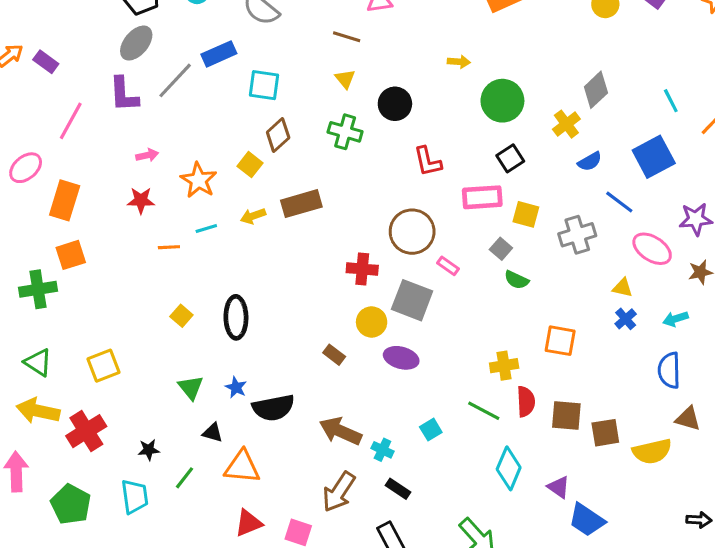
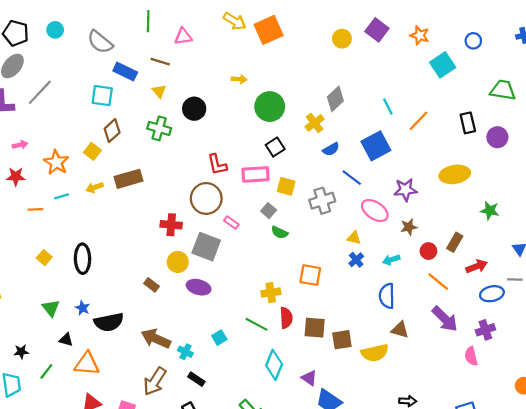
blue rectangle: (219, 54) -> (125, 71), moved, turned 50
red L-shape: (428, 161) -> (217, 165), moved

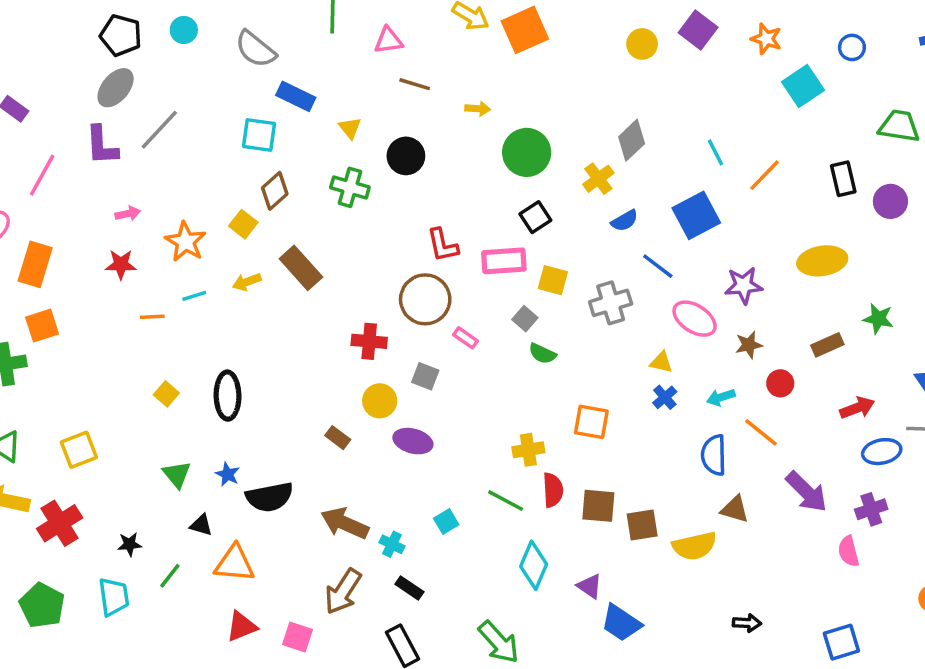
brown line: (160, 62) -> (415, 84), moved
brown rectangle: (128, 179) -> (301, 268), turned 64
brown rectangle: (455, 242) -> (827, 345), moved, turned 36
gray square: (206, 247) -> (425, 376), size x0.6
orange line: (438, 282) -> (761, 432), moved

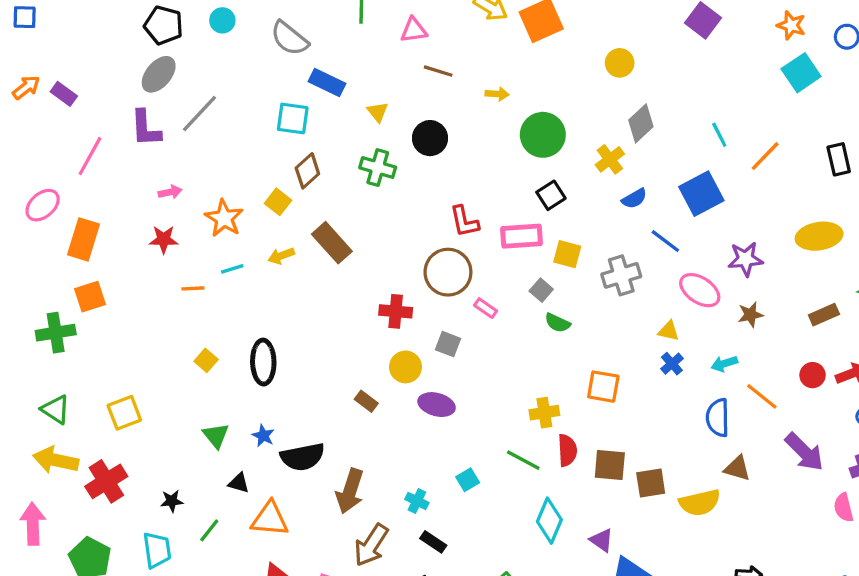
orange star: (766, 39) -> (791, 25), moved
yellow circle: (642, 44) -> (620, 63), moved
red circle: (780, 383) -> (813, 375), moved
brown arrow: (345, 523) -> (350, 491), moved, turned -96

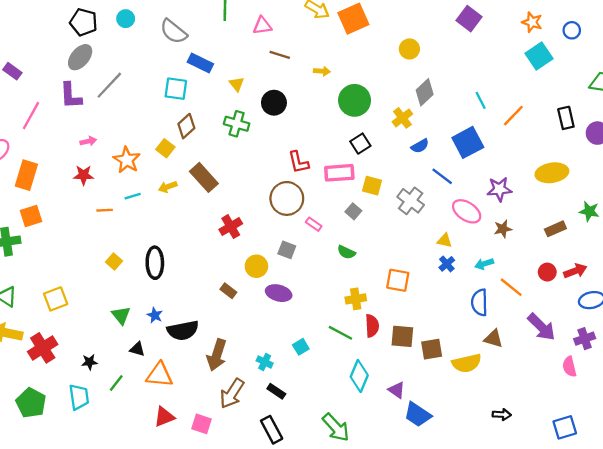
gray cross: (621, 275) -> (411, 201), turned -36
red cross: (396, 311) -> (231, 227), moved, turned -35
green semicircle: (558, 323) -> (346, 252), moved

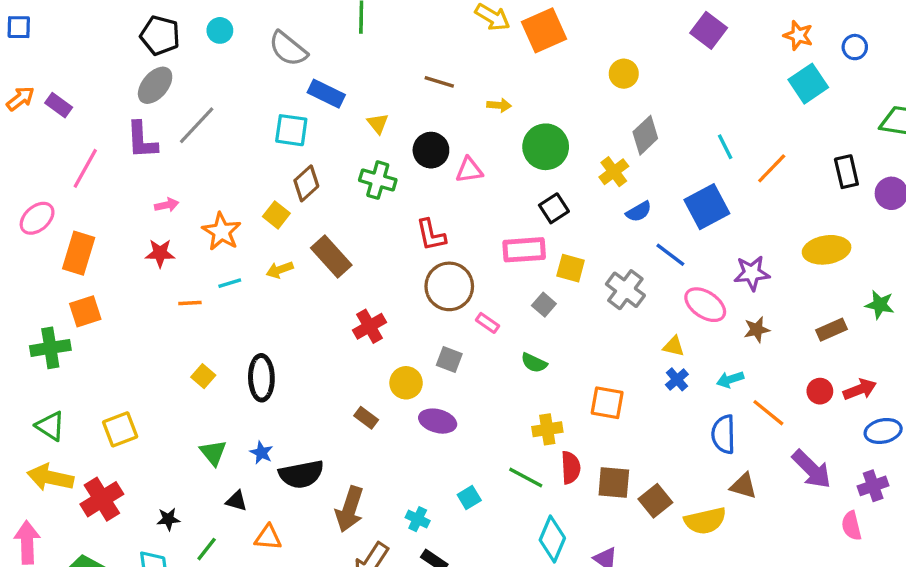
pink triangle: (262, 26) -> (469, 170), moved
red L-shape: (298, 162) -> (431, 235), moved
brown square: (432, 349) -> (655, 501), turned -30
orange triangle: (159, 375) -> (268, 537), size x0.7

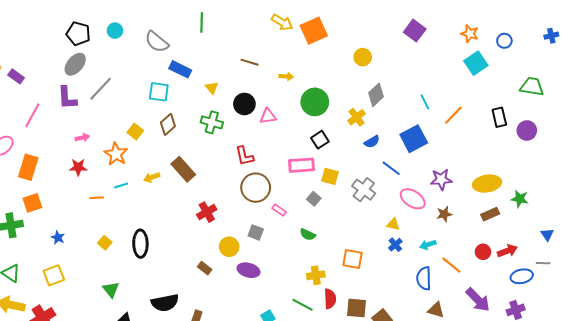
yellow square: (276, 215) -> (135, 132), moved
yellow ellipse: (827, 250) -> (487, 184), moved
blue star: (261, 453) -> (58, 238), moved

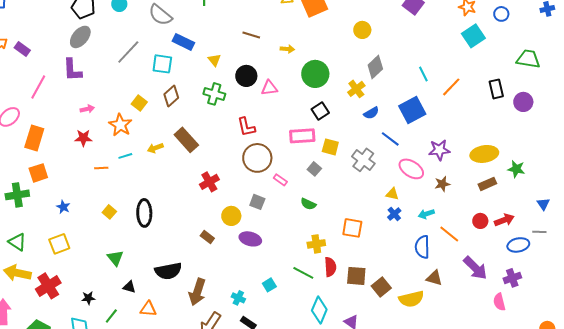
gray line: (101, 89) -> (128, 52), moved

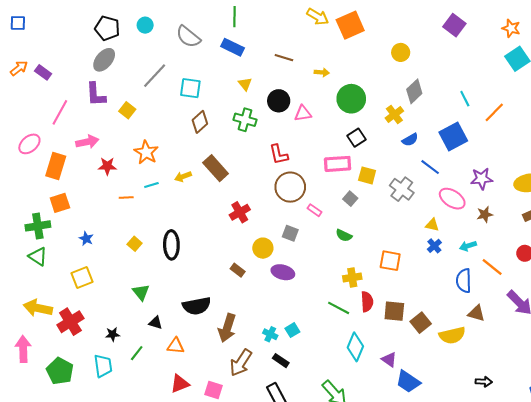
blue rectangle: (183, 42) -> (232, 47), moved
yellow square: (139, 103) -> (127, 110), moved
pink arrow: (87, 109) -> (87, 142), moved, size x1.5
green triangle: (17, 242) -> (38, 256), moved
cyan square: (269, 285) -> (292, 330), moved

